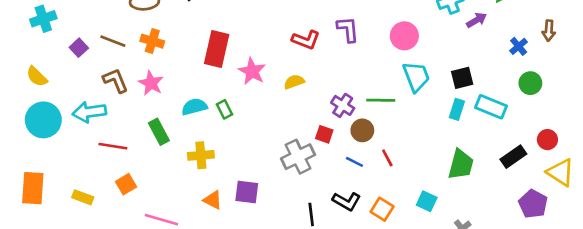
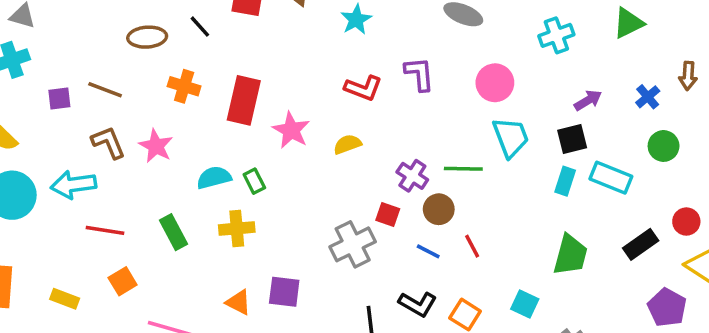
purple arrow: (477, 20) -> (588, 100), moved
orange cross: (152, 41) -> (184, 86), moved
purple square: (79, 48) -> (59, 99), turned 36
green rectangle: (159, 132) -> (174, 232), moved
yellow cross: (201, 155) -> (237, 229), moved

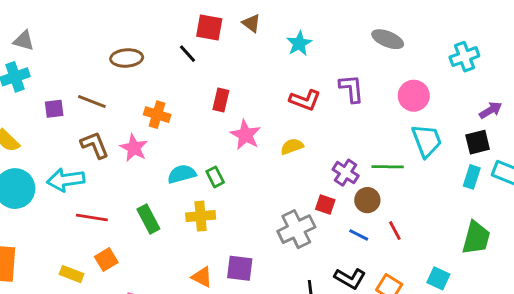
black line: (200, 27) -> (188, 54), moved
orange cross: (184, 86) -> (157, 115), moved
red rectangle: (244, 100) -> (221, 100), moved, size x0.6
yellow rectangle: (65, 299) -> (72, 274), moved

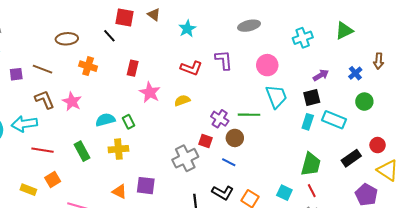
gray ellipse: (388, 39) -> (249, 26), turned -35
orange cross: (157, 115) -> (88, 66), moved
red line: (395, 231) -> (312, 191), moved

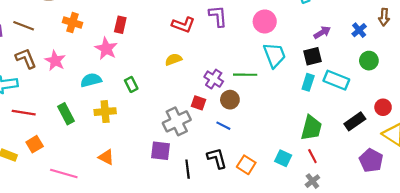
pink star: (150, 92) -> (106, 49), moved
green rectangle: (129, 122) -> (131, 84), moved
purple square: (146, 186) -> (160, 151), moved
black L-shape: (223, 193) -> (217, 158), turned -135

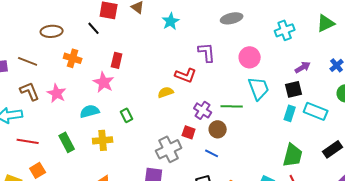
red L-shape: (183, 25) -> (186, 75), moved

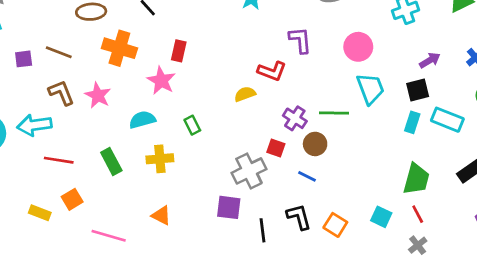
orange cross: (73, 58) -> (119, 48), size x1.4

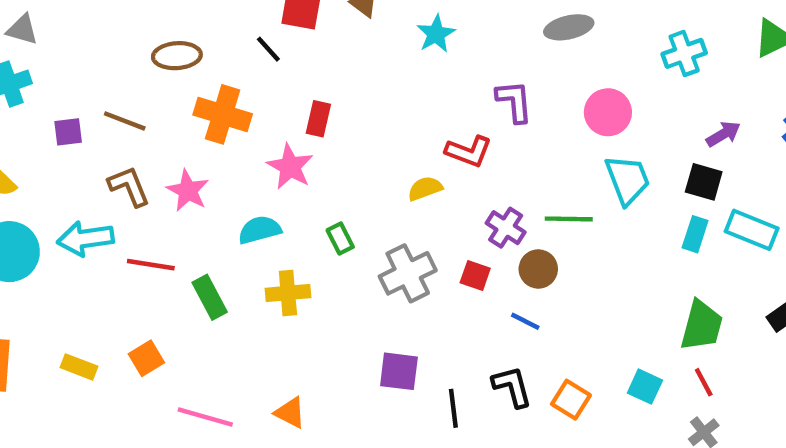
black square: (418, 90) -> (704, 182), turned 30
red line: (59, 160) -> (151, 265), moved
gray cross: (249, 171) -> (408, 273), moved
yellow rectangle: (40, 213) -> (79, 367), moved
orange triangle: (161, 215) -> (290, 413), moved

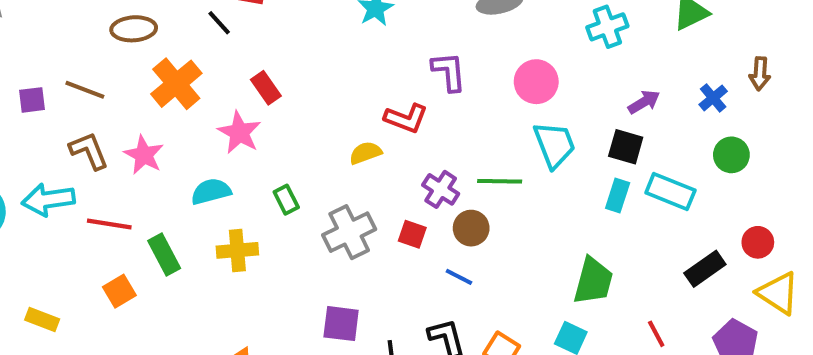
orange cross: (223, 114) -> (176, 84), turned 33
red rectangle: (318, 119) -> (266, 88), turned -48
green trapezoid: (702, 326) -> (593, 281), moved
orange square: (146, 358) -> (119, 291), moved
red line: (704, 382) -> (656, 334), moved

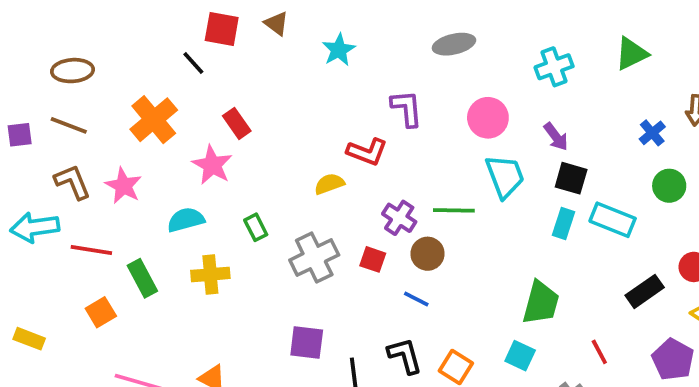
brown ellipse: (134, 29) -> (73, 71), moved
purple arrow: (644, 102) -> (556, 137), moved, turned 84

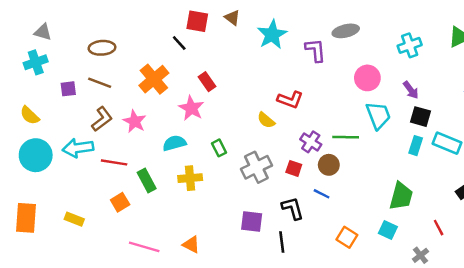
cyan star: (339, 50) -> (272, 35), size x1.4
purple L-shape: (407, 108) -> (316, 50), moved
brown L-shape: (73, 182) -> (102, 119), turned 75
yellow semicircle: (329, 184) -> (266, 120), turned -120
black L-shape: (405, 356) -> (293, 208), moved

